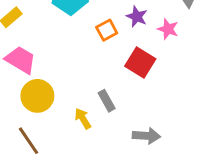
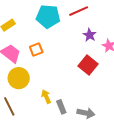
orange square: (107, 30) -> (36, 50), moved
gray rectangle: (107, 101) -> (61, 107), moved

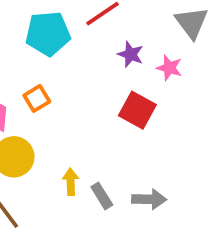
yellow arrow: (46, 97) -> (71, 182), turned 32

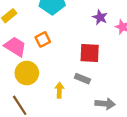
red square: (137, 110) -> (90, 53), moved, turned -30
gray rectangle: (102, 196) -> (82, 79), moved, turned -40

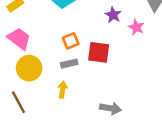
orange square: (43, 39) -> (71, 41), moved
gray rectangle: (82, 79) -> (69, 64), moved, turned -40

